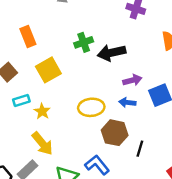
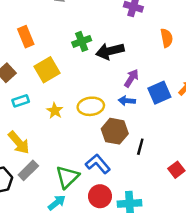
purple arrow: (132, 80) -> (131, 78), turned -42
yellow star: (42, 111) -> (55, 111), moved
yellow arrow: (42, 144) -> (19, 143), moved

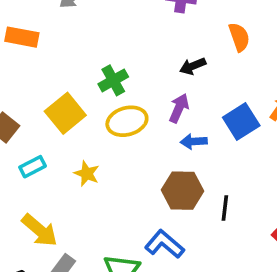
orange rectangle: (26, 37) -> (22, 37), moved, turned -48
green cross: (82, 41) -> (113, 80), moved
black arrow: (110, 51) -> (193, 66), moved, size x0.6
purple arrow: (131, 78) -> (179, 108), moved
yellow ellipse: (91, 106) -> (127, 121), moved

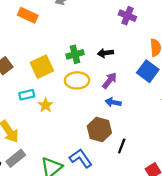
black arrow: (193, 66) -> (105, 53), moved
blue square: (241, 122) -> (148, 71), moved, turned -35
cyan rectangle: (33, 167) -> (27, 95), moved

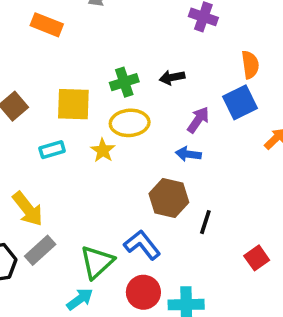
yellow square: (42, 67) -> (73, 104), turned 30
blue square: (148, 71) -> (240, 102), turned 30
purple arrow: (110, 80) -> (198, 120), moved
yellow star: (46, 105) -> (103, 150), moved

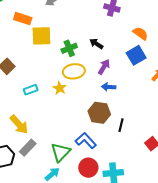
orange semicircle: (250, 65) -> (140, 33), turned -42
black arrow: (172, 77) -> (96, 44), turned 48
yellow square: (73, 104) -> (41, 36), moved
purple arrow: (198, 120) -> (104, 67), moved

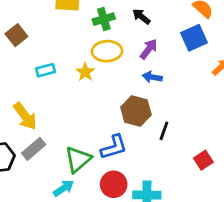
blue L-shape: (86, 141) -> (114, 147), turned 110

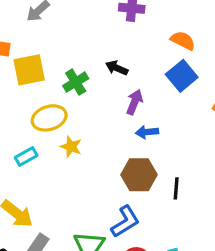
yellow ellipse: (107, 51) -> (49, 118), moved

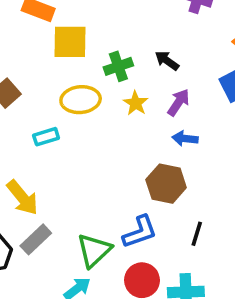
yellow star: (71, 147) -> (136, 103), moved
black line: (176, 188) -> (197, 234), moved

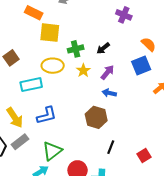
black arrow: (167, 61) -> (103, 48), turned -80
cyan rectangle: (46, 137) -> (31, 85), size x1.5
blue L-shape: (140, 232) -> (47, 115), moved

